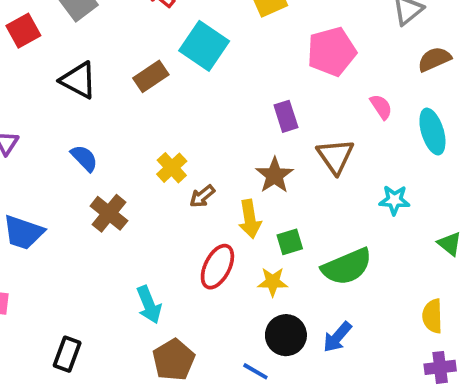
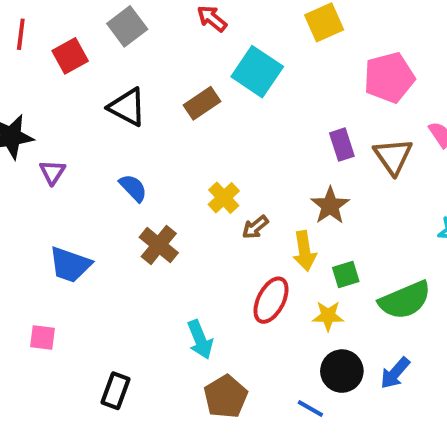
brown triangle: (335, 156) -> (393, 156), moved

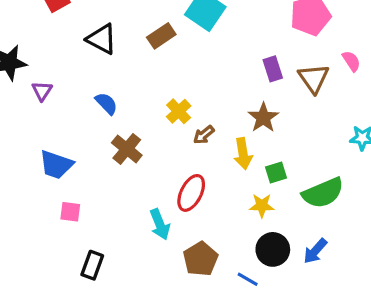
red ellipse: (271, 300) -> (191, 193), moved
pink square: (43, 338) -> (70, 212), moved
brown pentagon: (226, 397) -> (201, 259), moved

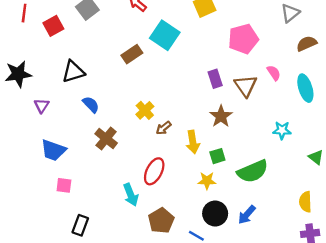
black triangle: (102, 39) -> (73, 72), moved, turned -45
purple triangle: (42, 91) -> (42, 106), moved
brown star: (263, 118) -> (221, 116), moved

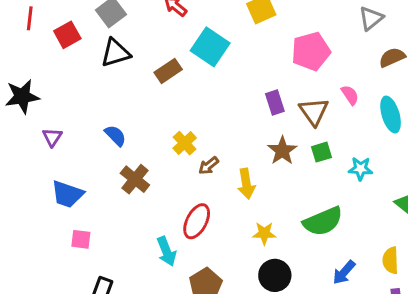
black triangle: (73, 72) -> (115, 53), moved
green square: (217, 156) -> (321, 152), moved
blue arrow: (247, 215) -> (344, 272), moved

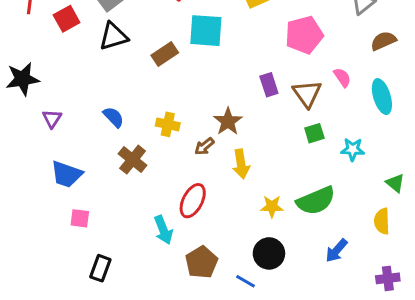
cyan square: (210, 47) -> (206, 31), turned -30
yellow cross: (185, 143) -> (168, 124), moved, turned -35
brown star: (282, 151) -> (228, 121), moved
yellow star: (264, 233) -> (272, 207), moved
yellow semicircle: (391, 260) -> (382, 221), moved

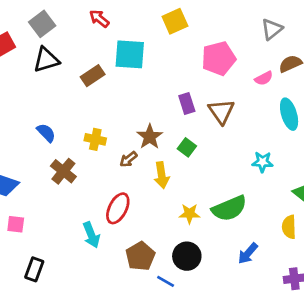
pink semicircle: (342, 77) -> (264, 78), moved, turned 96
green square: (314, 133) -> (187, 147), moved, turned -36
brown pentagon: (202, 262) -> (140, 256), moved

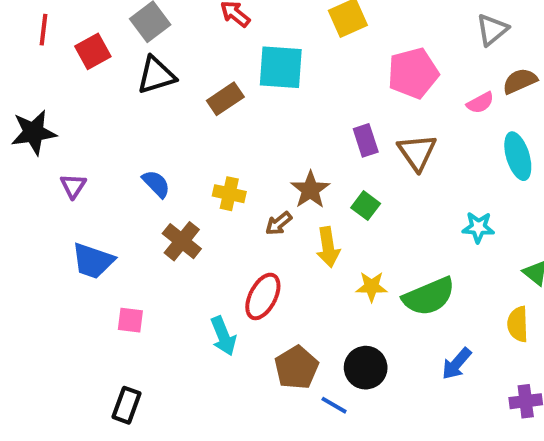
yellow star: (189, 214) -> (372, 287), moved
pink square: (16, 224) -> (130, 320), moved
black rectangle: (34, 269) -> (126, 405), moved

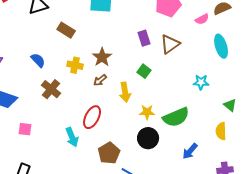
brown rectangle: (225, 99) -> (66, 30), moved, turned 66
brown triangle: (417, 152) -> (170, 44), turned 30
brown star: (310, 190) -> (102, 57), moved
black circle: (366, 368) -> (148, 138), moved

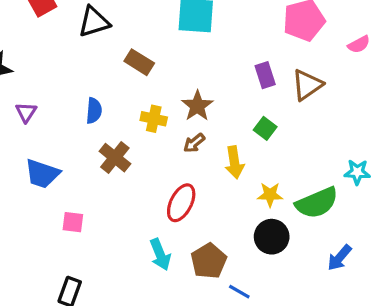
blue semicircle: (38, 60) -> (94, 111), turned 49
cyan star: (201, 82) -> (357, 172), moved
cyan arrow: (72, 137) -> (160, 254), moved

